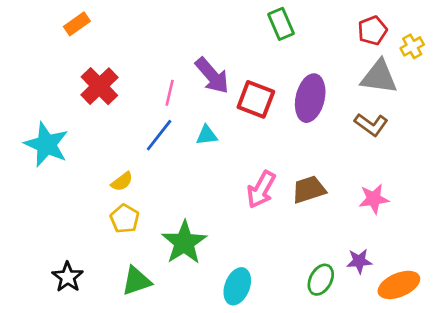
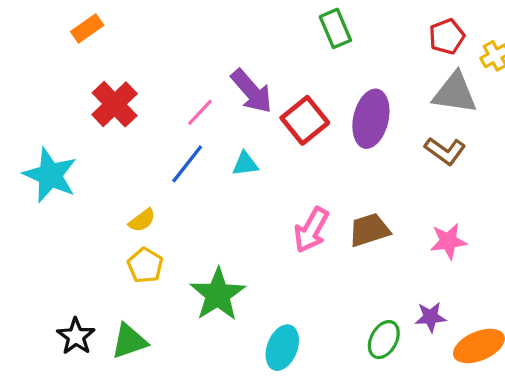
pink line: (170, 93) -> (200, 112), turned 30
red square: (256, 99) -> (305, 120), turned 30
green triangle: (137, 281) -> (129, 341), moved

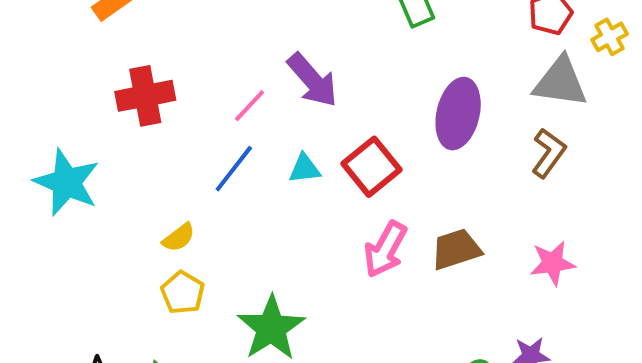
red cross: (115, 104) -> (145, 96), turned 33
red square: (305, 120) -> (372, 167), moved
brown L-shape: (445, 151) -> (549, 153), turned -90

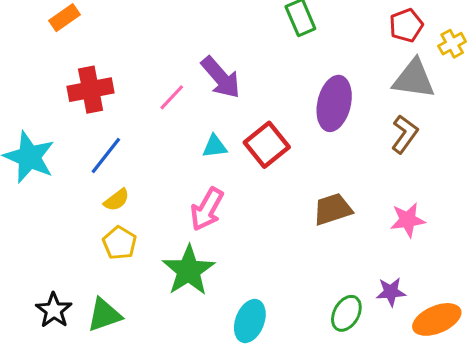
blue line: (234, 169) -> (106, 156), moved
pink arrow: (385, 249) -> (207, 209), moved

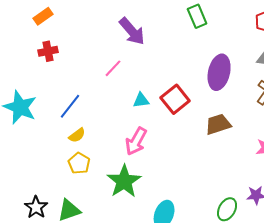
purple arrow: (221, 77) -> (132, 31), moved
red cross: (91, 90) -> (48, 51), moved, size x0.7
brown trapezoid: (333, 209) -> (218, 124), moved

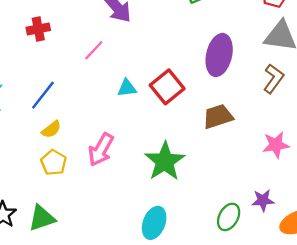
red cross: (48, 51) -> (38, 29), moved
pink arrow: (136, 141) -> (101, 150), moved
green star: (124, 181) -> (165, 161), moved

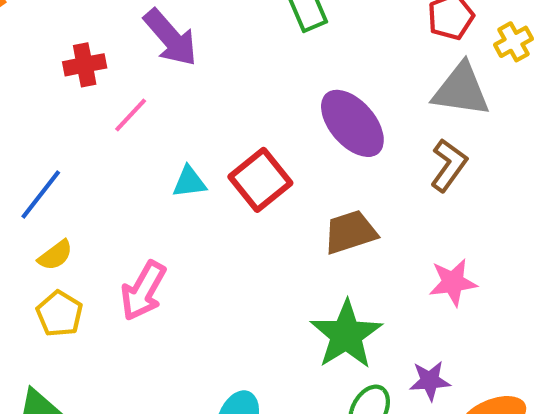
red cross: (38, 29) -> (85, 65), moved
purple ellipse: (219, 55) -> (352, 123), turned -54
green star: (165, 161) -> (346, 335), moved

